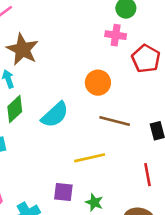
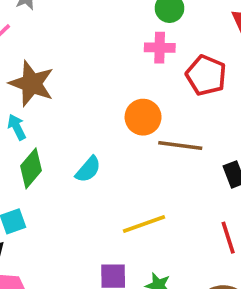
cyan semicircle: (55, 115) -> (88, 169), size x0.7
brown line: (115, 121) -> (180, 146), moved

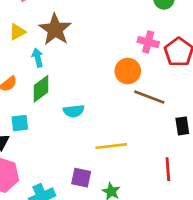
pink cross: (160, 48) -> (148, 42), moved
cyan semicircle: (88, 169) -> (74, 111), moved, turned 30

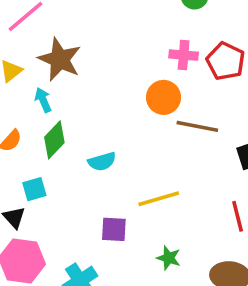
purple square: (81, 178) -> (114, 229), moved

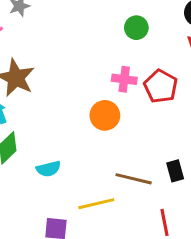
brown line: (197, 126) -> (134, 179), moved

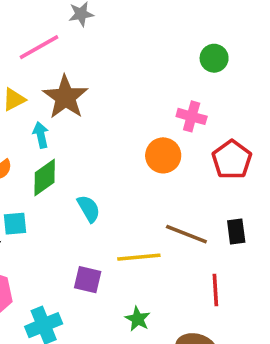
red pentagon: (161, 86) -> (232, 160), moved
cyan semicircle: (48, 169) -> (89, 209), turned -115

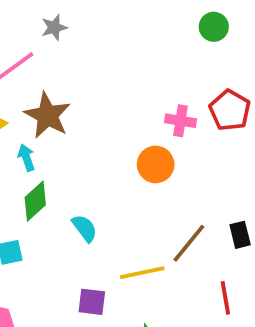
green circle: (214, 58) -> (214, 27), moved
red pentagon: (232, 160) -> (230, 110), moved
brown line: (186, 234) -> (189, 243), turned -66

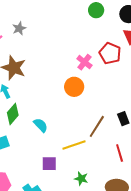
gray star: (54, 28) -> (19, 28), moved
pink cross: (180, 121) -> (85, 62), turned 35

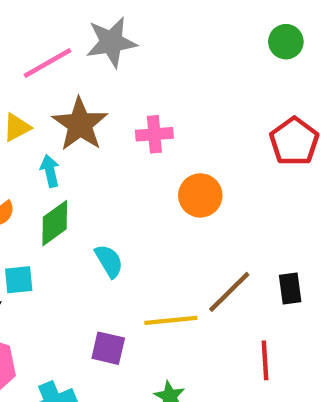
gray star: (19, 28) -> (111, 42), size x1.6
pink cross: (85, 62) -> (154, 134), moved, turned 35

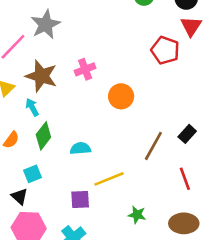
cyan semicircle: (109, 261) -> (80, 148), turned -48
black rectangle: (290, 288) -> (187, 134), turned 66
yellow line: (171, 320) -> (109, 179), moved
purple square: (108, 348) -> (80, 199), moved

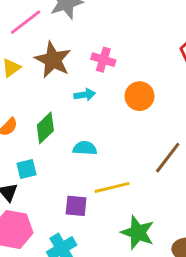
pink cross: (85, 69) -> (103, 60), turned 30
cyan arrow: (32, 107) -> (85, 95), moved, turned 102
green star: (137, 215) -> (138, 233), size x1.6

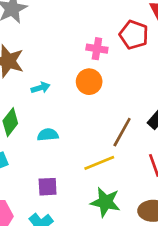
pink cross: (103, 60) -> (97, 49), moved
yellow line: (112, 187) -> (99, 163), moved

